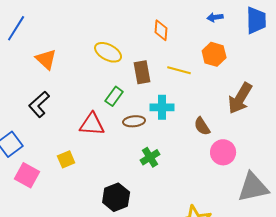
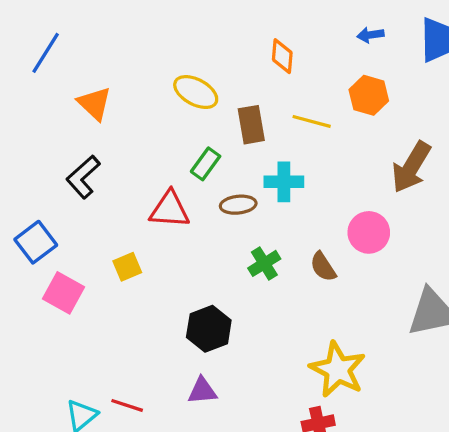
brown semicircle: (202, 126) -> (323, 267), moved
pink circle: (223, 152) -> (369, 232), moved

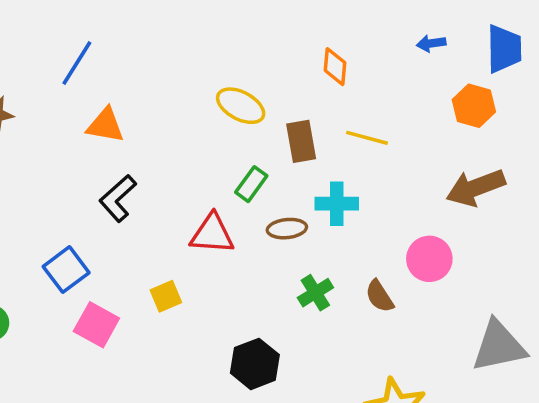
orange hexagon: (369, 95) -> (474, 106), moved
orange triangle: (95, 103) -> (105, 125), moved, turned -33
brown arrow: (411, 167) -> (476, 188), turned 38

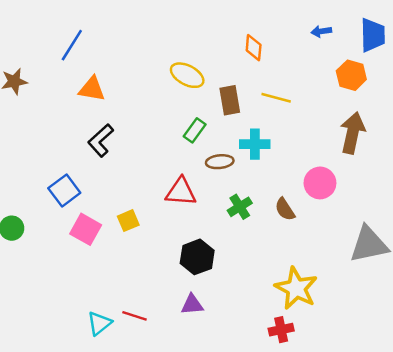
brown arrow: (476, 188) -> (353, 133), turned 123
red triangle: (212, 234) -> (181, 192), moved
yellow square: (166, 296) -> (128, 221), moved

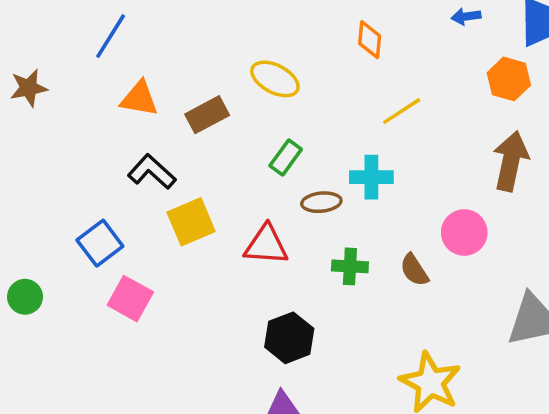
yellow line: (276, 98) -> (402, 111), turned -48
brown rectangle: (230, 100) -> (207, 115), moved, turned 72
black L-shape: (101, 140) -> (152, 172), turned 84
green cross: (240, 207) -> (350, 266), turned 35
yellow square: (128, 221) -> (191, 222), moved, size x1.5

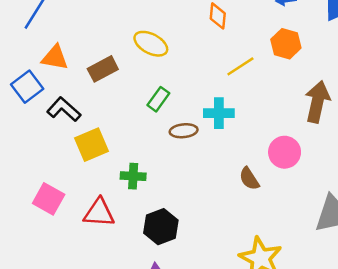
orange hexagon: (509, 79) -> (286, 44), moved
blue square: (100, 243) -> (27, 87), moved
red triangle: (266, 245) -> (99, 213), moved
green cross: (350, 266) -> (133, 176), moved

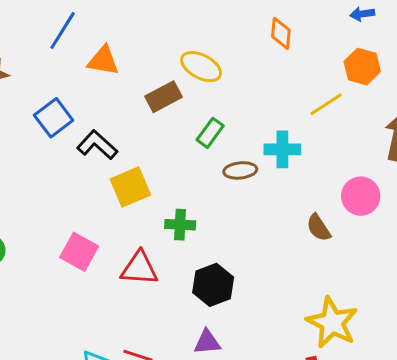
orange triangle: (55, 58) -> (103, 61), moved
yellow line: (240, 66) -> (326, 104), moved
brown rectangle: (103, 69) -> (163, 97), moved

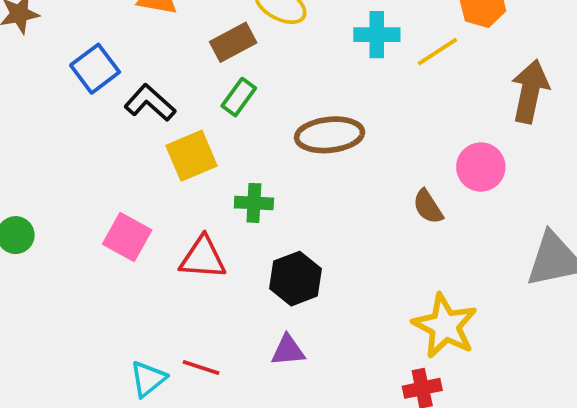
green rectangle: (210, 133) -> (239, 97), moved
cyan cross: (282, 149) -> (377, 35), moved
brown ellipse: (240, 170) -> (330, 135), size x1.6

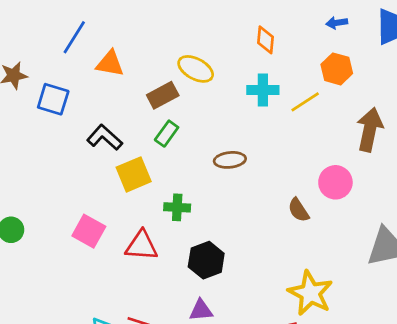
blue square: (95, 69) -> (53, 99), moved, turned -36
brown ellipse: (330, 135) -> (230, 160), size x0.7

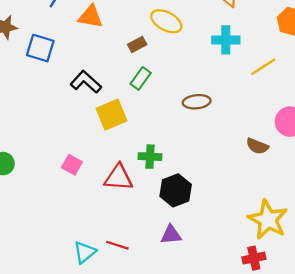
brown rectangle: (163, 95) -> (137, 45), size x0.7
yellow line: (305, 102) -> (263, 67), moved
green cross: (177, 207) -> (150, 157), moved
brown semicircle: (298, 210) -> (257, 146), turned -35
pink square: (89, 231) -> (72, 165), size x0.7

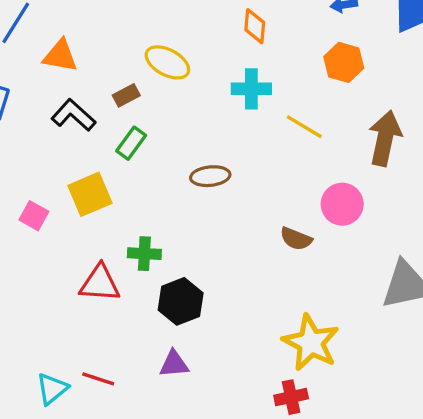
yellow line: (263, 67) -> (304, 127), turned 64
black L-shape: (86, 82) -> (73, 115), moved
pink square: (72, 165) -> (34, 216), moved

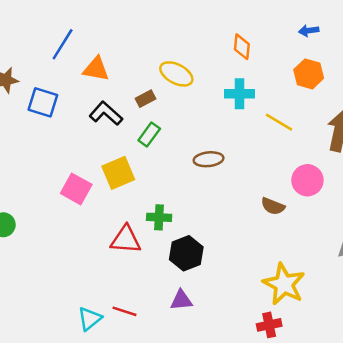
pink square: (34, 216) -> (76, 189), size x1.4

